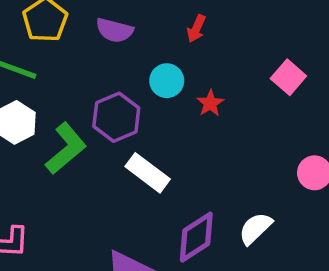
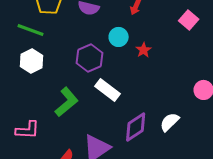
pink square: (288, 77) -> (189, 20), moved
green L-shape: (66, 148) -> (67, 102), moved

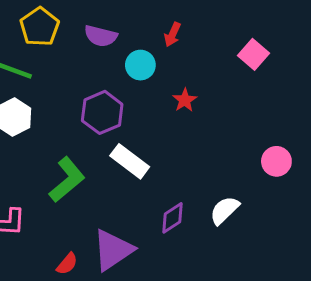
cyan circle: (119, 37) -> (140, 65), moved
purple diamond: (136, 127) -> (172, 218), size x0.7

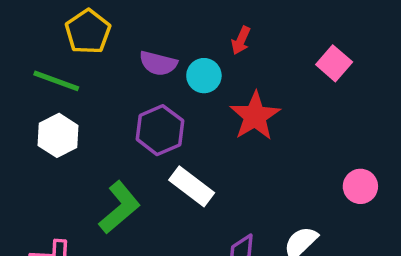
purple semicircle: (101, 36) -> (158, 63), moved
red star: (185, 100) -> (255, 116), size x1.8

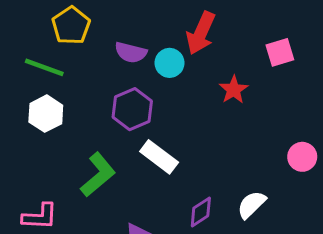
red arrow: (241, 40) -> (201, 33), size x1.8
pink square: (334, 63) -> (280, 52), turned 32
red star: (255, 116) -> (234, 90), moved, size x0.7

